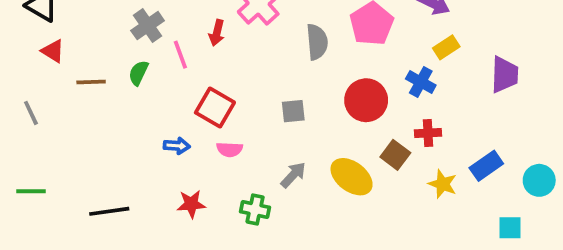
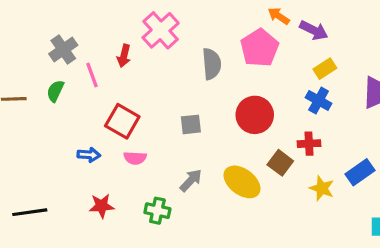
blue cross: (421, 82) -> (319, 101), moved

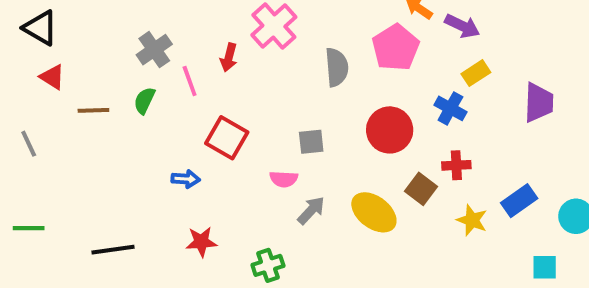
blue cross: (319, 101) -> (450, 108), moved
pink semicircle: (135, 158) -> (284, 179), moved
green cross: (157, 211) -> (268, 265), moved, turned -30

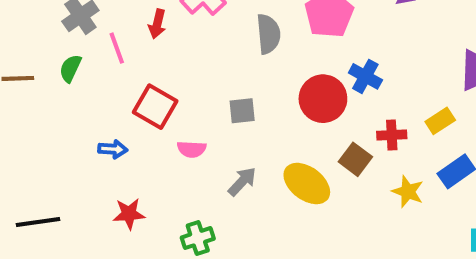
yellow rectangle: (476, 73) -> (440, 121), moved
blue cross: (450, 108) -> (365, 76), moved
pink semicircle: (284, 179) -> (192, 149), moved

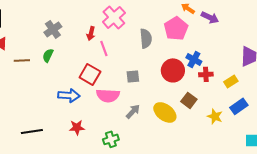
pink line: (117, 48) -> (104, 48), moved
red cross: (392, 135) -> (206, 74), moved
blue arrow: (113, 149) -> (69, 95), size x1.5
pink semicircle: (192, 149) -> (108, 95), size x1.6

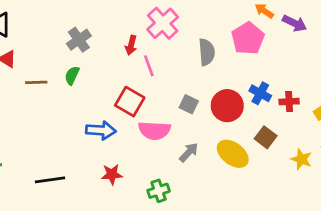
blue cross: (194, 59) -> (260, 93), moved
red circle: (173, 70) -> (227, 106), moved
gray square: (133, 76) -> (189, 104), turned 32

